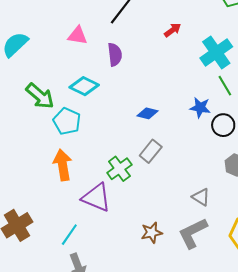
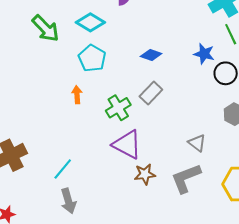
cyan pentagon: (67, 121) -> (92, 58), moved
orange arrow: (63, 165) -> (77, 95), moved, size x0.6
purple triangle: (96, 197) -> (127, 145), moved

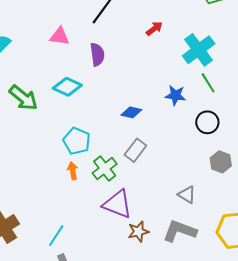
blue star: (204, 54) -> (175, 95), moved
cyan pentagon: (92, 58) -> (77, 141), moved
orange arrow: (77, 95) -> (73, 171), moved
gray L-shape: (186, 178) -> (180, 231), turned 48

